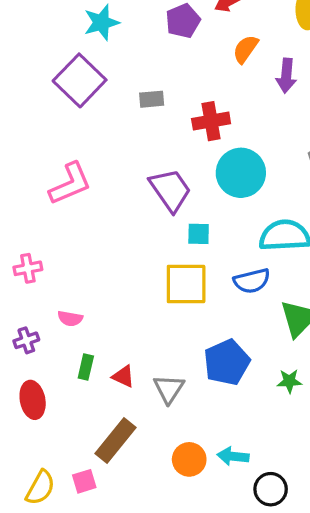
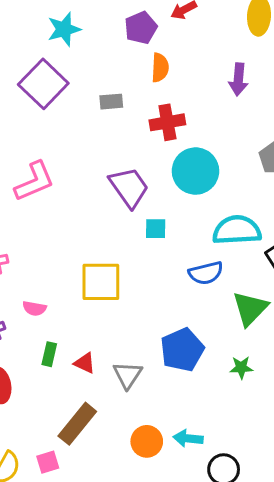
orange semicircle: (246, 49) -> (160, 68), moved, turned 148
yellow square: (186, 284) -> (101, 282), moved

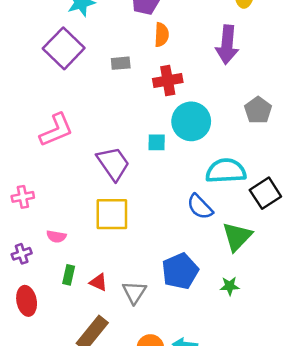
purple arrow: (238, 79) -> (227, 45), size x1.4
purple trapezoid: (129, 187) -> (113, 163), moved
cyan square: (156, 229) -> (157, 142), moved
blue semicircle: (206, 273) -> (200, 207), turned 60

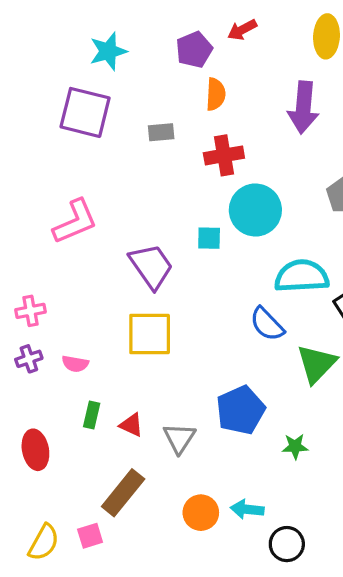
purple square: (64, 48) -> (85, 112), turned -30
purple cross: (22, 254) -> (29, 359), moved
green star: (230, 286) -> (295, 446), moved

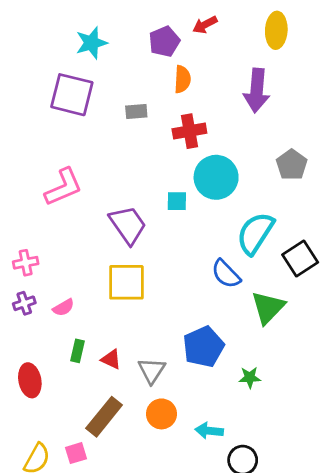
cyan semicircle: (302, 276) -> (255, 233), turned -54
pink semicircle: (75, 364) -> (63, 307), turned -40
orange circle: (201, 513) -> (161, 414), moved

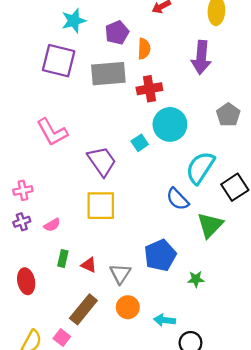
purple pentagon: (164, 41) -> (117, 33), moved
gray rectangle: (136, 111) -> (108, 74), size x2.0
pink L-shape: (63, 187) -> (52, 132), turned 84
cyan square: (177, 201) -> (140, 143), turned -35
pink square: (76, 453) -> (62, 337), turned -35

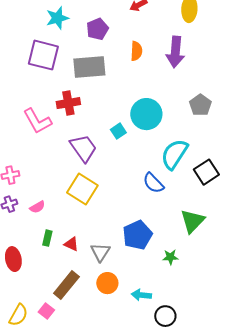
orange semicircle: (144, 49) -> (136, 51), moved
red cross: (149, 89) -> (68, 103), moved
yellow square: (101, 206) -> (82, 189), turned 32
green triangle: (210, 225) -> (192, 221), moved

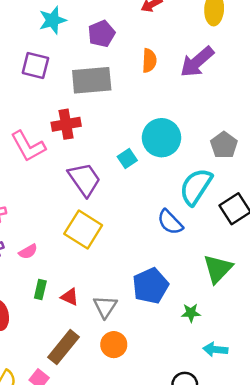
purple arrow: (175, 52) -> (197, 62), turned 44
purple square: (43, 55) -> (35, 65), size x0.7
gray pentagon: (200, 105) -> (224, 145), moved
cyan arrow: (141, 295) -> (215, 349), moved

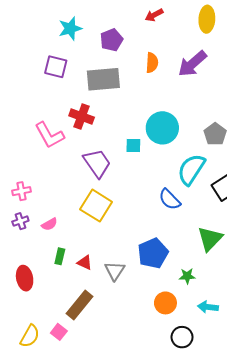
red cross: (66, 124) -> (82, 117), turned 30
cyan square: (127, 159) -> (133, 146), turned 35
orange circle: (114, 345) -> (165, 303), moved

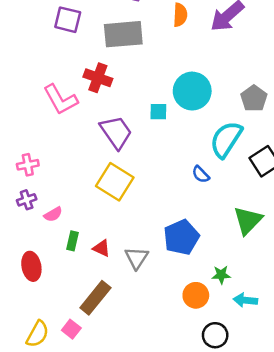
blue semicircle: (170, 199) -> (201, 174), size x0.7
pink semicircle: (49, 224) -> (53, 214), moved
green star: (187, 276) -> (221, 275), moved

